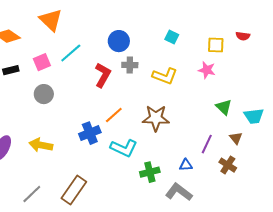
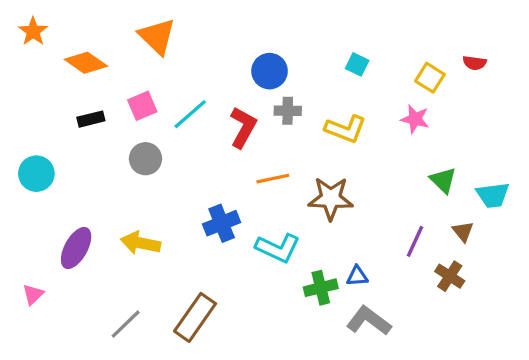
yellow square: (216, 45) -> (430, 78), turned 30
cyan line: (71, 53) -> (190, 114), moved
orange line: (114, 115) -> (273, 179), moved, turned 30
blue triangle: (186, 165) -> (357, 276), moved

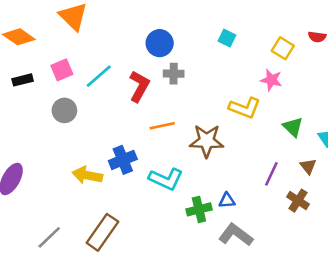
yellow L-shape: (346, 129) -> (245, 108), moved
yellow arrow: (141, 243) -> (87, 175), moved

